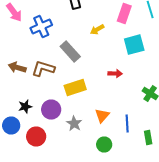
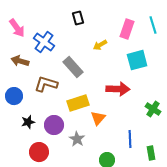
blue cross: (41, 26) -> (44, 42), turned -30
brown arrow: (17, 68) -> (20, 61), moved
red arrow: (115, 74) -> (118, 89), size x1.6
orange triangle: (102, 116) -> (98, 118), moved
blue circle: (11, 126) -> (14, 96), moved

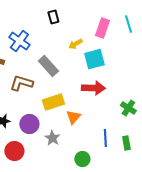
cyan square: (137, 60) -> (94, 59), moved
green rectangle: (151, 153) -> (126, 143), moved

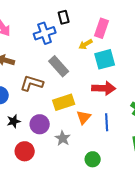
pink rectangle: (102, 28) -> (102, 28), moved
blue cross: (19, 41) -> (45, 33), moved, turned 35
blue line: (105, 138) -> (107, 122), moved

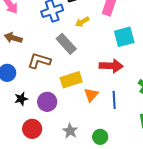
yellow arrow: (86, 44) -> (82, 22), moved
cyan square: (105, 59) -> (124, 37), moved
gray star: (63, 138) -> (70, 131), moved

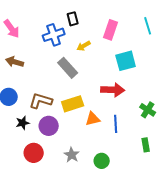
brown L-shape: (39, 61) -> (41, 101), moved
orange triangle: (91, 95) -> (93, 119), turned 35

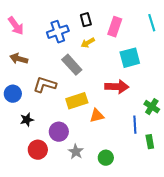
black rectangle: (73, 19) -> (86, 20), moved
brown L-shape: (41, 101) -> (45, 85), moved
blue line: (116, 124) -> (135, 125), moved
purple circle: (49, 126) -> (59, 132), moved

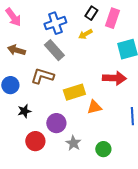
black rectangle: (86, 20) -> (91, 13), moved, turned 48
gray rectangle: (72, 65) -> (54, 50), moved

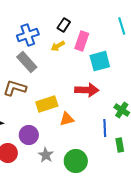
pink rectangle: (112, 18) -> (82, 41), moved
green circle: (103, 149) -> (76, 161), size x1.5

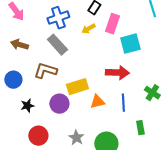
blue line: (105, 128) -> (123, 103), moved
purple circle: (29, 135) -> (59, 104), moved
green rectangle: (120, 145) -> (140, 128), moved

